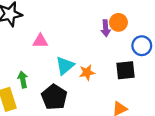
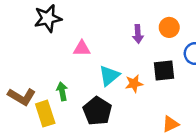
purple arrow: (106, 28) -> (138, 34), moved
black square: (125, 70) -> (164, 70), moved

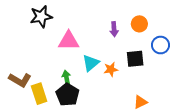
pink triangle: (82, 48) -> (69, 41), size x1.5
green arrow: (62, 91) -> (66, 78), moved
black pentagon: (97, 111) -> (68, 95), moved

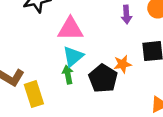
cyan triangle: (91, 63) -> (73, 56), moved
black pentagon: (68, 95) -> (103, 78), moved

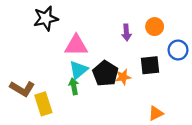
black pentagon: (103, 78) -> (105, 73), moved

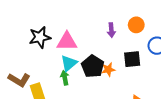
black star: (46, 18) -> (40, 37), moved

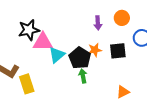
pink triangle: (67, 41) -> (43, 42), moved
orange star: (108, 69) -> (95, 50), moved
green arrow: (65, 78) -> (83, 76), moved

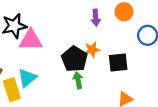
black square: (118, 51) -> (118, 62), moved
cyan triangle: (57, 55) -> (27, 78), moved

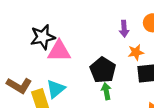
orange star: (92, 49) -> (136, 52), moved

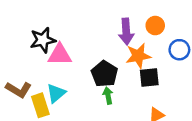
purple arrow: (124, 29) -> (126, 32), size x1.5
orange star: (136, 52) -> (138, 56), size x1.5

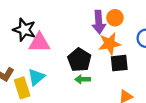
orange circle: (155, 26) -> (115, 18), moved
black star: (43, 40) -> (24, 30), turned 30
green arrow: (108, 96) -> (83, 79), turned -80

